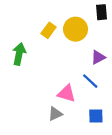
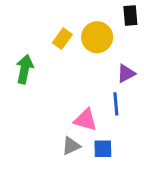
blue line: (90, 81) -> (116, 104), turned 42
blue square: (96, 116) -> (103, 149), moved

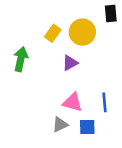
purple triangle: (126, 73) -> (70, 63), moved
blue line: (116, 104) -> (105, 102), moved

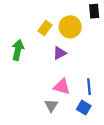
gray triangle: (60, 125) -> (51, 105), turned -32
blue square: (87, 127) -> (84, 108), moved, turned 32

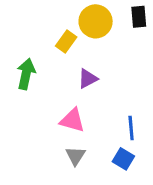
yellow circle: (70, 27) -> (96, 21), moved
pink triangle: (62, 87) -> (72, 120), moved

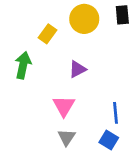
yellow rectangle: (66, 41) -> (48, 34), moved
pink triangle: (72, 120) -> (64, 106), turned 45

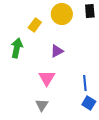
gray triangle: (67, 137) -> (42, 105), moved
blue square: (109, 140) -> (89, 103), moved

